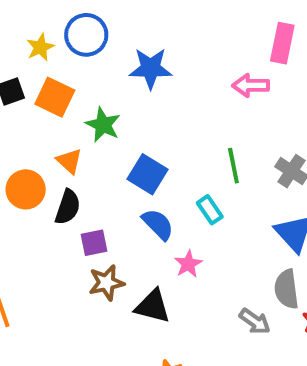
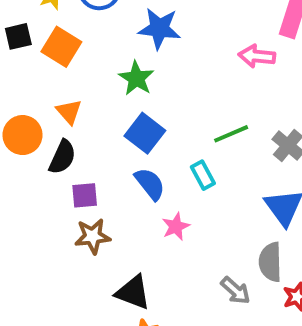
green star: (103, 125) -> (136, 78), moved
green line: (233, 166) -> (231, 134), turned 72
black triangle: (153, 306) -> (133, 292), moved

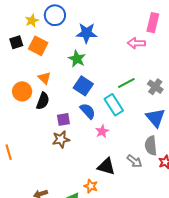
cyan rectangle: (203, 175) -> (114, 105), size x1.5
purple square: (85, 195) -> (63, 119), moved
black triangle: (133, 292) -> (106, 167), moved

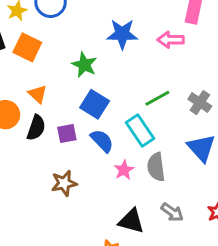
blue star: (87, 33) -> (122, 34), moved
purple square: (63, 119) -> (67, 133), moved
gray semicircle: (151, 146) -> (156, 167), moved

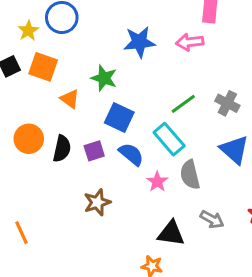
orange triangle: (38, 94) -> (70, 99), moved

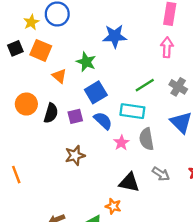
pink arrow: (190, 42) -> (167, 47), moved, turned 96
blue square: (119, 117) -> (96, 92), turned 30
cyan rectangle: (169, 139) -> (132, 111), turned -45

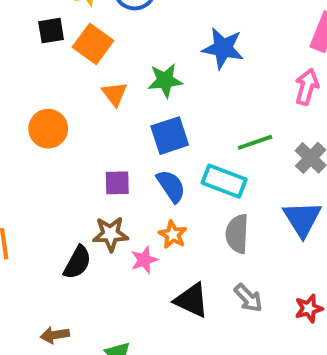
green star: (86, 62) -> (165, 80), turned 30
black semicircle: (51, 113) -> (77, 262), moved
purple square: (75, 116) -> (117, 183), moved
pink star: (121, 143) -> (144, 260), moved
orange star: (113, 206) -> (173, 235), moved

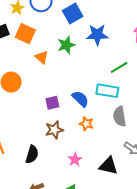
blue star: (223, 48) -> (97, 35), moved
blue square: (170, 136) -> (73, 14), moved
pink star: (144, 260) -> (75, 159), moved
black semicircle: (77, 262) -> (32, 154), moved
black triangle: (192, 300) -> (108, 166), moved

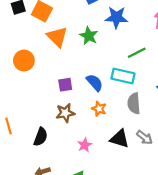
green star: (66, 45) -> (89, 36), moved, turned -30
orange triangle: (42, 57) -> (57, 37), size x1.5
black triangle: (108, 166) -> (120, 139), moved

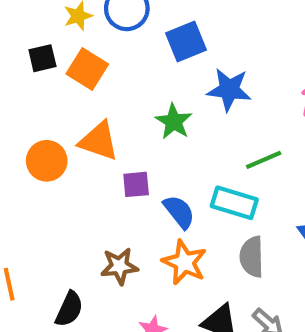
orange triangle: (57, 37) -> (99, 141), moved, turned -30
purple square: (65, 85) -> (136, 184), moved
orange star: (99, 109) -> (184, 262), size x1.5

